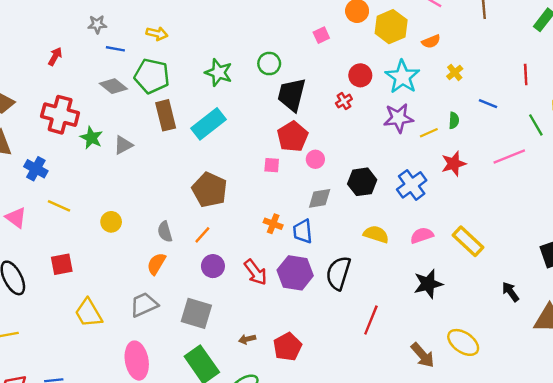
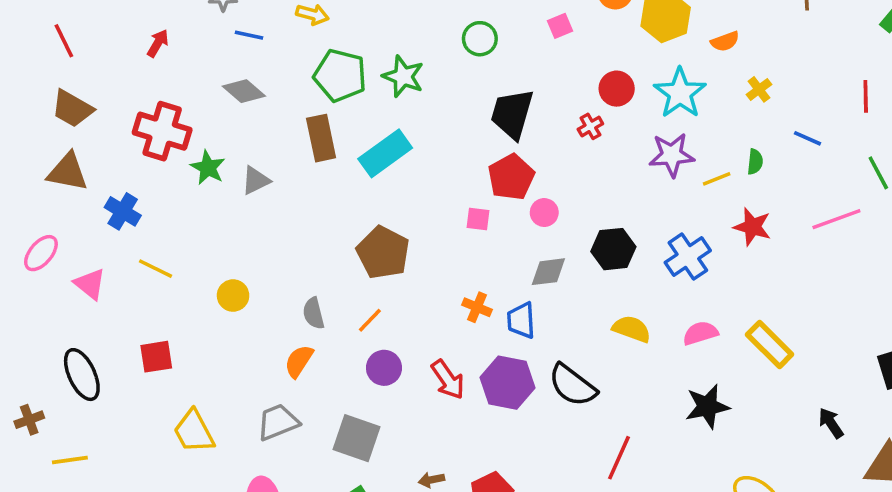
green circle: (269, 64) -> (480, 39), moved
green pentagon: (152, 76) -> (340, 75), moved
red star: (454, 164) -> (752, 227), turned 30
black semicircle: (338, 273) -> (573, 385), turned -72

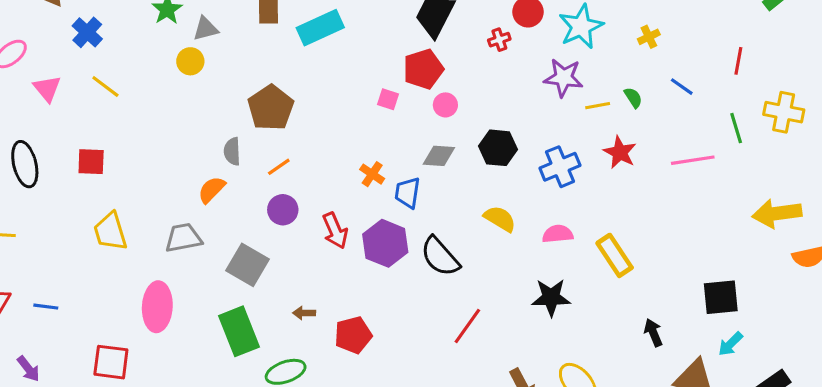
green semicircle: (755, 162) -> (633, 98), turned -50
brown pentagon: (383, 253) -> (271, 108), moved
yellow circle: (233, 296) -> (190, 61), moved

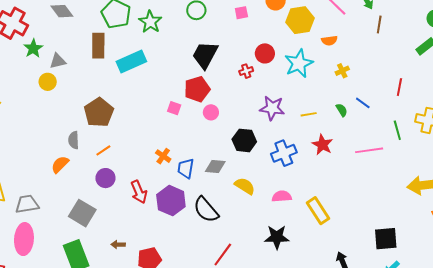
purple star: (564, 78) -> (272, 108), moved
green semicircle: (633, 98) -> (342, 110), moved
gray diamond: (439, 156) -> (215, 167), moved
gray trapezoid: (183, 238) -> (27, 204), moved

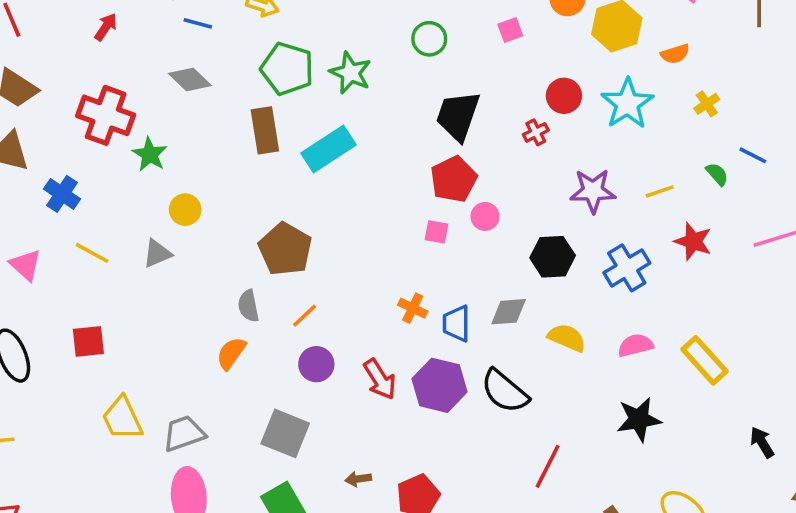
gray triangle: (58, 61) -> (157, 253), moved
pink square: (174, 108) -> (437, 232), moved

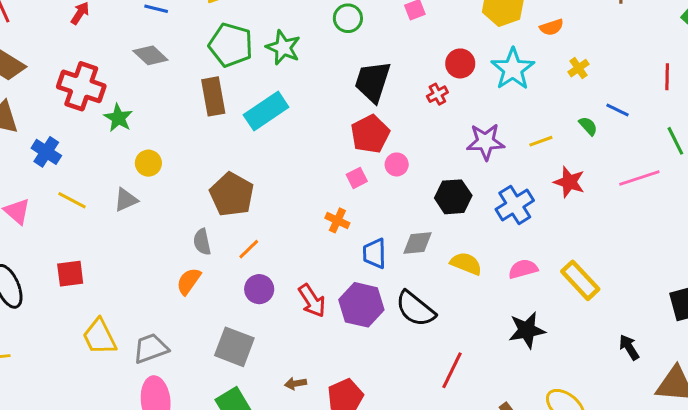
pink square: (437, 232) -> (357, 178), turned -36
orange cross: (413, 308) -> (337, 220), moved

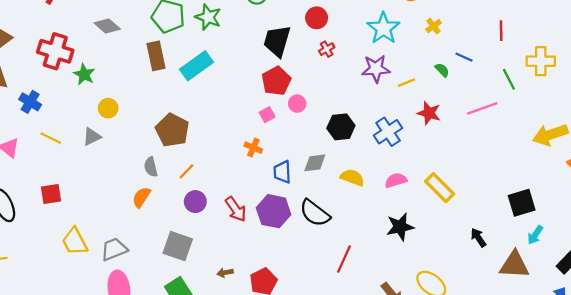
red circle: (460, 63) -> (317, 18), moved
purple star: (486, 142) -> (376, 69), moved

